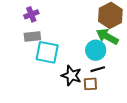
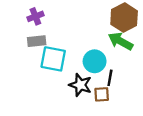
cyan circle: (96, 50) -> (95, 61), moved
black line: (98, 69) -> (110, 78), turned -64

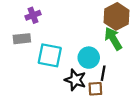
gray rectangle: (37, 41) -> (22, 39), moved
green arrow: (121, 41) -> (113, 39), turned 30

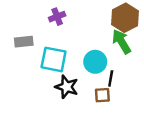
purple cross: (33, 15) -> (57, 17), moved
black star: (75, 80) -> (67, 87), moved

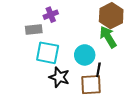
gray rectangle: (24, 42) -> (34, 29), moved
brown square: (102, 95) -> (91, 85), size x1.5

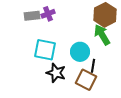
gray rectangle: (34, 29) -> (32, 16), moved
brown square: (91, 85) -> (86, 80), turned 30

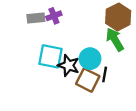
black star: (56, 73) -> (69, 65), moved
brown square: (86, 80) -> (88, 80), moved

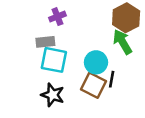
gray rectangle: (36, 18) -> (45, 42), moved
black star: (69, 65) -> (53, 95), moved

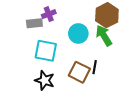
gray rectangle: (45, 42) -> (34, 23), moved
cyan circle: (96, 62) -> (78, 33), moved

